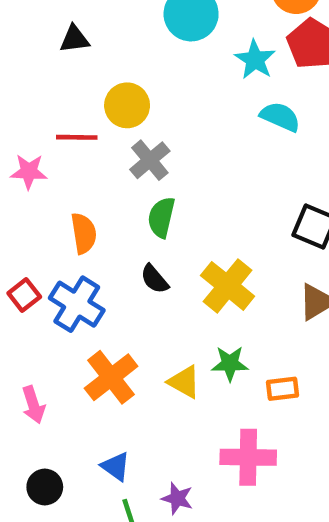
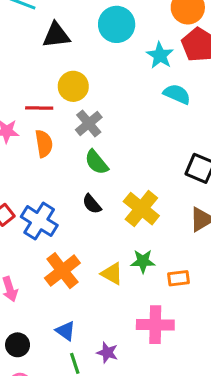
black triangle: (74, 39) -> (56, 35), moved, size x1.4
green semicircle: (161, 217) -> (96, 162), turned -52
orange semicircle: (84, 233) -> (44, 144), moved

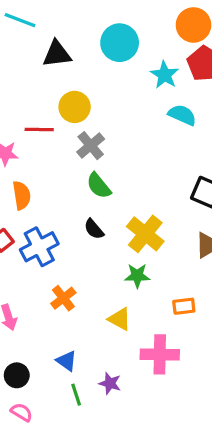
orange semicircle: (44, 144) -> (22, 195), moved
blue cross: (39, 221) -> (39, 247), turned 30
green star: (143, 261) -> (137, 276), moved
orange cross: (62, 271) -> (63, 298), size x0.7
yellow triangle: (112, 274) -> (120, 319), moved

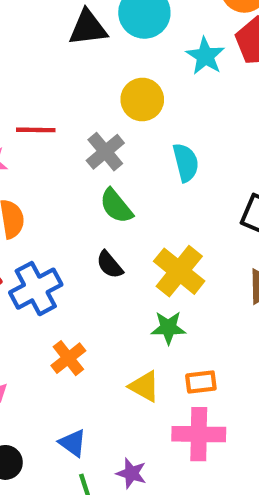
black triangle: (57, 54) -> (88, 28), moved
yellow circle: (75, 107) -> (142, 100), moved
cyan semicircle: (182, 115) -> (186, 163), moved, turned 52
orange rectangle: (184, 306) -> (201, 382), moved

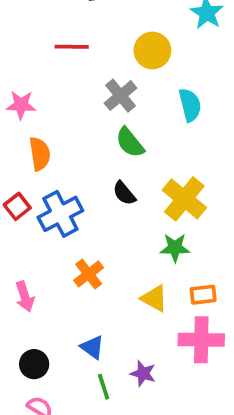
red line: (36, 130) -> (72, 47), moved

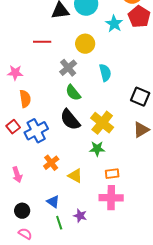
black semicircle: (124, 193) -> (70, 120), size x1.6
yellow triangle: (154, 298) -> (75, 176), moved

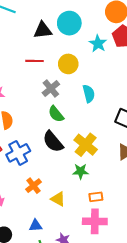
red line: (42, 42) -> (35, 61), moved
blue triangle: (53, 202) -> (36, 225), turned -40

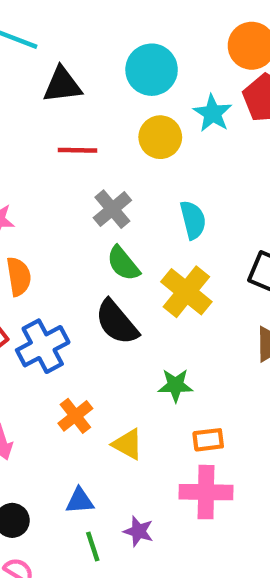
black triangle: (43, 30) -> (62, 85), moved
yellow circle: (68, 64) -> (160, 137), moved
yellow cross: (86, 145) -> (186, 292), moved

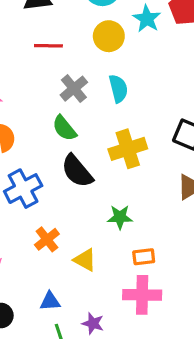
cyan semicircle: (193, 220) -> (118, 89), moved
green semicircle: (123, 263) -> (64, 128), moved
yellow cross: (186, 292) -> (128, 149), turned 33

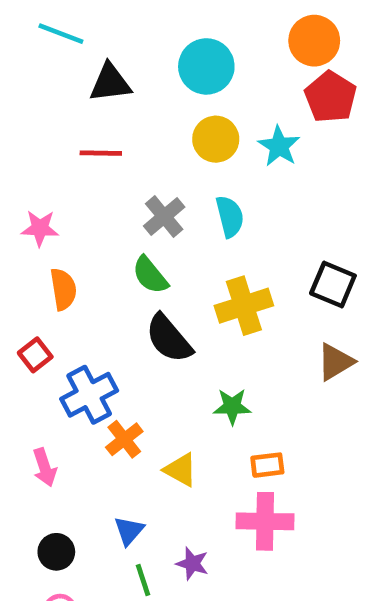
cyan star: (147, 19) -> (279, 146), moved
red line: (48, 46) -> (101, 153), moved
blue cross: (23, 189) -> (89, 395), moved
blue triangle: (50, 301) -> (129, 531), turned -45

